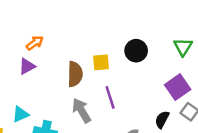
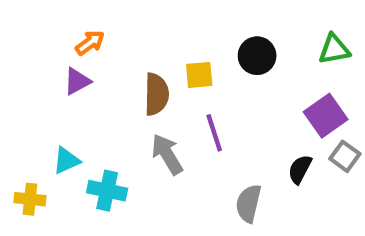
green triangle: (183, 47) -> (334, 49), turned 48

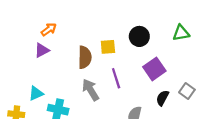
purple square: (326, 116) -> (154, 69), moved

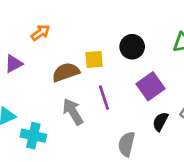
orange arrow: (49, 29) -> (40, 33), moved
brown semicircle: (85, 57) -> (66, 72), turned -110

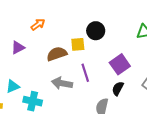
black circle: (132, 47) -> (96, 31), moved
gray arrow: (73, 112) -> (62, 83), turned -48
black semicircle: (160, 122) -> (118, 89), moved

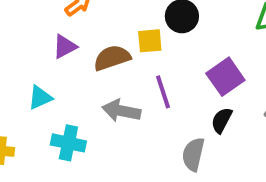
purple triangle: (18, 48) -> (65, 46), moved
cyan triangle: (13, 86) -> (40, 98), moved

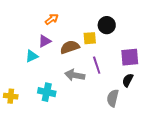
purple square: (225, 77) -> (130, 57), turned 30
cyan triangle: (40, 98) -> (32, 56), moved

